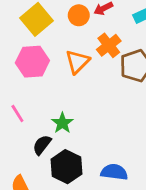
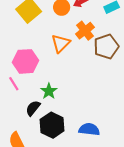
pink hexagon: (32, 62) -> (25, 61), moved

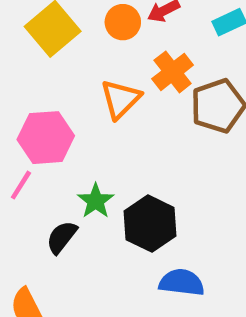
pink line: (14, 84) -> (21, 185), turned 64
black hexagon: (52, 125) -> (150, 224), moved

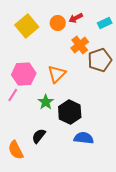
orange triangle: (121, 99) -> (57, 74), moved
black semicircle: (62, 237) -> (39, 136), moved

